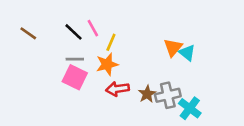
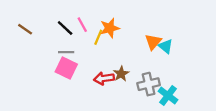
orange star: (107, 64) -> (110, 28), moved
brown star: (147, 94) -> (121, 74), moved

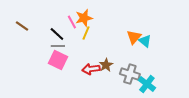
black line: (65, 28) -> (57, 34), moved
orange star: (110, 28) -> (84, 18), moved
gray cross: (149, 84) -> (130, 74), turned 30

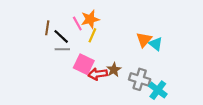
brown line: (22, 26) -> (47, 28), moved, turned 64
pink square: (58, 60) -> (84, 64), moved

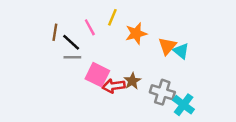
orange star: (90, 19) -> (136, 34), moved
yellow line: (92, 35) -> (112, 17), moved

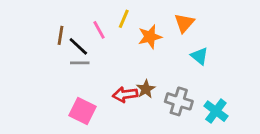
orange triangle: (167, 46) -> (184, 23), moved
pink square: (97, 75) -> (82, 111), moved
cyan cross: (184, 105) -> (216, 111), moved

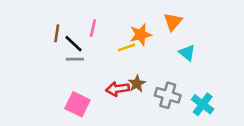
yellow line: (124, 19) -> (126, 48), moved, turned 48
pink line: (99, 30) -> (93, 28), turned 42

